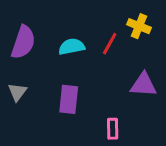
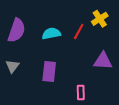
yellow cross: (139, 26) -> (100, 19), turned 35

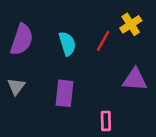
cyan semicircle: (51, 34) -> (67, 44), turned 84

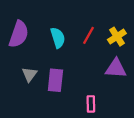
yellow cross: (131, 24) -> (117, 37), moved
gray triangle: (16, 86) -> (29, 74), moved

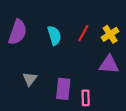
gray triangle: (29, 74) -> (30, 79), moved
purple rectangle: (55, 80) -> (63, 89), moved

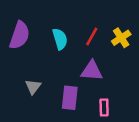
purple triangle: (109, 64) -> (92, 71), moved
pink rectangle: (86, 98) -> (104, 108), moved

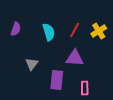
purple semicircle: (20, 35) -> (16, 29), size x0.6
gray triangle: (33, 87) -> (32, 64), moved

